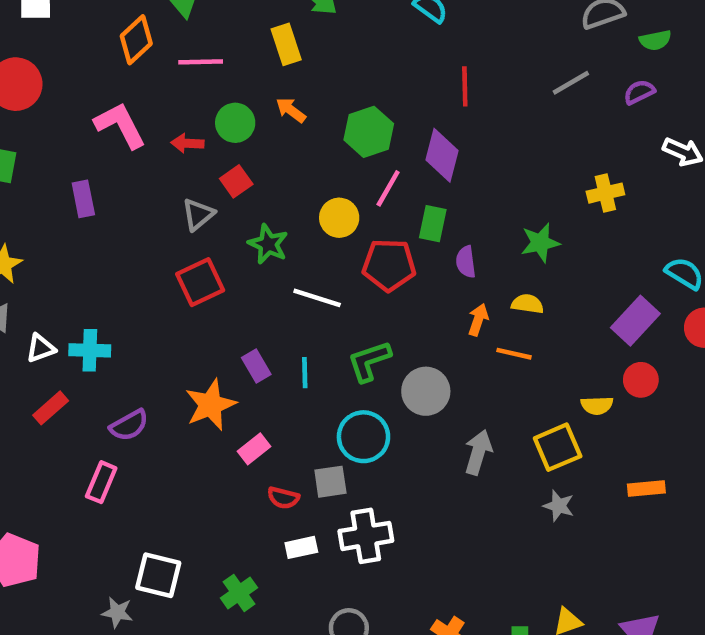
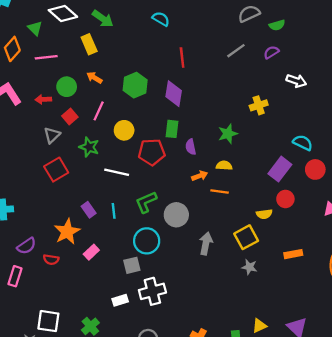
pink line: (388, 188) -> (99, 111), moved
orange arrow: (478, 320) -> (200, 176), turned 56
red semicircle: (283, 498) -> (51, 260), moved

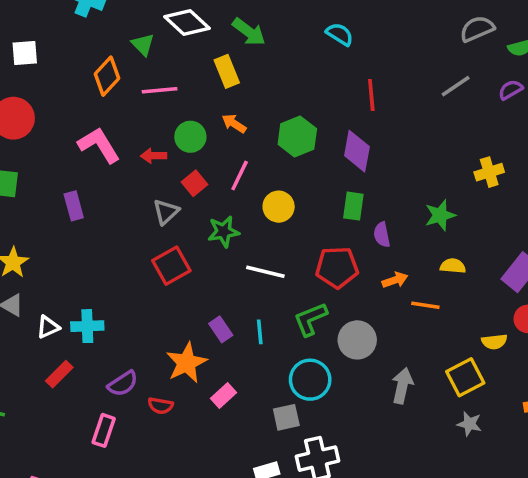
green star: (89, 147) -> (223, 232), turned -30
red pentagon: (152, 152) -> (337, 267), moved
yellow semicircle: (224, 165) -> (453, 266), moved

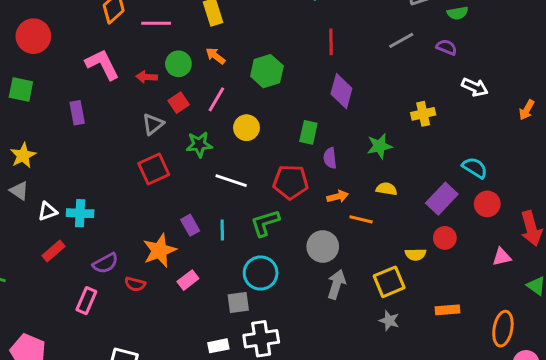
purple semicircle: (511, 90) -> (447, 47), turned 48
purple diamond: (357, 151) -> (341, 91), moved
gray circle: (357, 340) -> (323, 246), moved

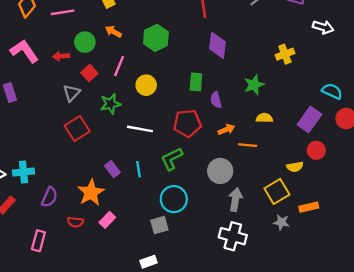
purple semicircle: (105, 263) -> (49, 197), moved, turned -30
pink rectangle: (188, 280) -> (107, 220), moved
orange rectangle: (448, 310) -> (309, 207), moved
white cross: (261, 339) -> (233, 236), moved, turned 32

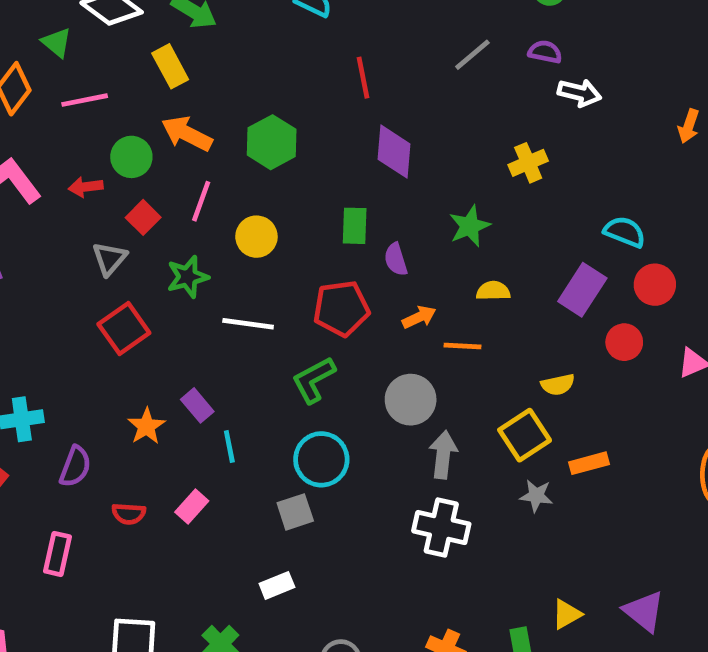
white arrow: (323, 27) -> (579, 93), moved
orange arrow: (113, 32) -> (187, 134), size x1.5
red circle: (316, 150) -> (624, 342), moved
cyan line: (138, 169) -> (229, 446), moved
orange star: (91, 193) -> (146, 426), moved, size x0.7

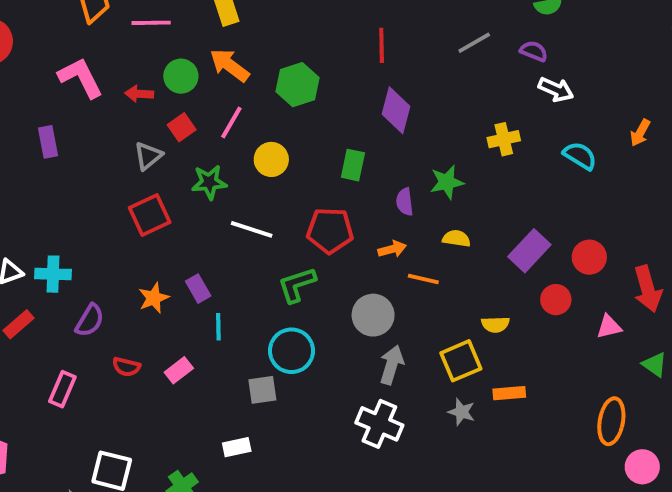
cyan semicircle: (625, 232) -> (580, 156), moved
purple semicircle: (396, 259) -> (405, 202), moved

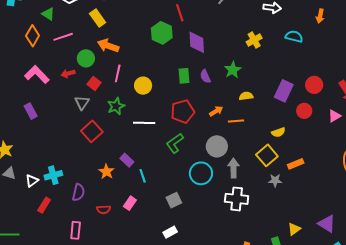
green hexagon: (297, 85) -> (162, 33), moved
purple semicircle: (405, 202) -> (205, 76), moved
cyan circle: (292, 351) -> (201, 173), moved

